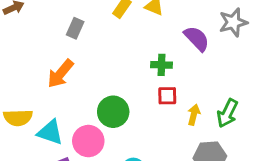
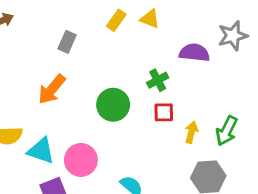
purple semicircle: (197, 39) -> (194, 53), turned -40
green cross: (162, 65) -> (158, 80), turned -30
green circle: (113, 112) -> (113, 105), moved

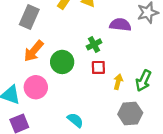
gray rectangle: (67, 42) -> (29, 17), size x1.5
orange arrow: (52, 89) -> (34, 51), moved
pink circle: (81, 160) -> (36, 87), moved

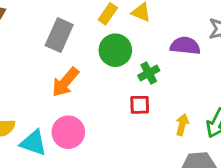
green circle: (62, 62) -> (115, 50), moved
red square: (98, 67) -> (140, 105), moved

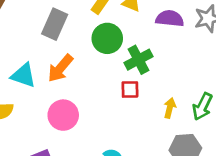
purple semicircle: (185, 46) -> (170, 19), moved
green cross: (149, 73) -> (138, 60), size x1.4
cyan triangle: (33, 143) -> (23, 75), moved

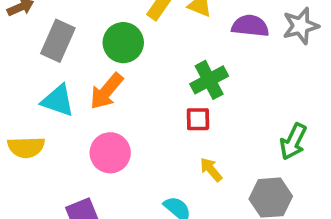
gray rectangle: (55, 24) -> (58, 41), moved
green circle: (107, 38) -> (123, 43), moved
yellow arrow: (170, 108) -> (211, 170), moved, turned -54

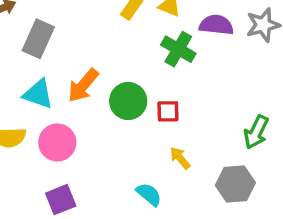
green circle: (123, 43) -> (128, 101), moved
green cross: (209, 80) -> (178, 49), moved, turned -32
pink circle: (110, 153) -> (57, 142), moved

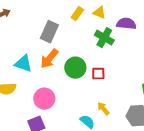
gray rectangle: (38, 39) -> (49, 32), moved
pink circle: (57, 142) -> (44, 99), moved
yellow arrow: (180, 158) -> (103, 109), moved

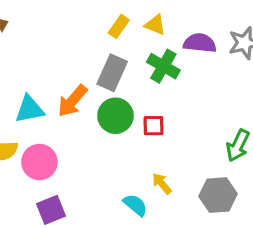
gray rectangle: (49, 32) -> (112, 73), moved
cyan triangle: (23, 64) -> (30, 109), turned -30
pink circle: (44, 99) -> (39, 162), moved

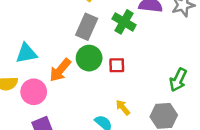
orange arrow: (72, 101) -> (60, 70), moved

